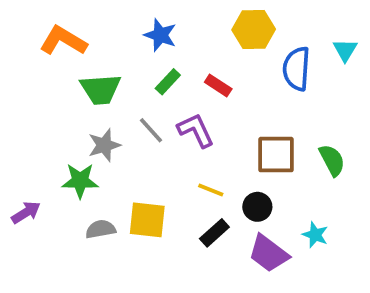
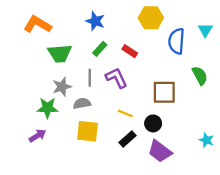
gray line: (151, 130) -> (90, 78), turned 42
green semicircle: (332, 160) -> (200, 76), moved
purple arrow: (26, 212) -> (37, 136), moved
gray semicircle: (101, 229) -> (82, 103), moved
cyan star: (315, 235) -> (206, 140), moved

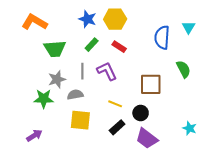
yellow hexagon: (151, 18) -> (115, 19), moved
purple arrow: (37, 136) -> (34, 135), moved

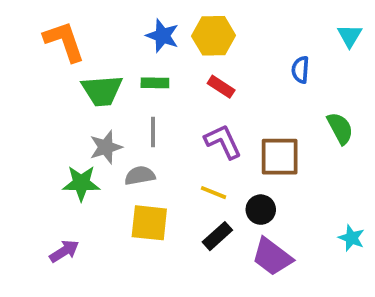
orange L-shape: (34, 22) -> (64, 41), turned 40
cyan triangle: (189, 27) -> (350, 36), moved
blue semicircle: (162, 37) -> (300, 70), size x0.6
green rectangle: (92, 45) -> (155, 83), moved, turned 48
purple L-shape: (107, 71) -> (223, 142), moved

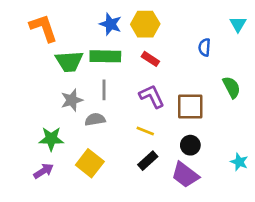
green rectangle: (155, 83) -> (105, 56), size x1.6
green star: (81, 183) -> (51, 139), moved
black circle: (261, 210) -> (190, 145), moved
yellow square: (149, 223) -> (90, 163), moved, turned 32

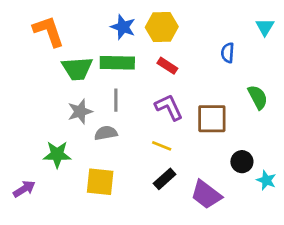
black circle: (190, 145) -> (242, 162), moved
yellow square: (90, 163) -> (100, 182), turned -32
purple arrow: (43, 171) -> (24, 189), moved

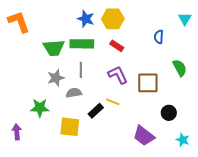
orange L-shape: (49, 31) -> (19, 22), moved
black rectangle: (165, 179) -> (96, 111), moved
cyan star: (266, 180) -> (183, 140), moved
purple arrow: (24, 189) -> (17, 132), turned -63

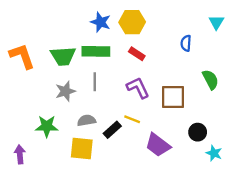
orange L-shape: (19, 22) -> (22, 56), moved
gray semicircle: (74, 93) -> (86, 120), moved
purple trapezoid: (144, 136) -> (158, 145), moved
cyan star: (183, 140) -> (214, 153), moved

